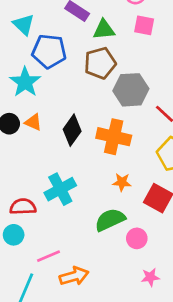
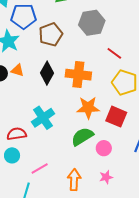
brown pentagon: (100, 63) -> (51, 34), moved
gray hexagon: (131, 90) -> (92, 23), moved
orange star: (122, 182) -> (88, 108), size x1.6
orange arrow: (74, 276) -> (74, 180), moved, turned -65
pink star: (150, 277) -> (106, 177), moved

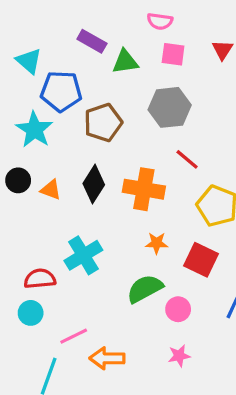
red line: (114, 53) -> (187, 159), moved
orange triangle: (18, 70) -> (51, 190), moved
orange star: (88, 108) -> (157, 243), size x0.6
orange arrow: (74, 180) -> (107, 358), moved, turned -95

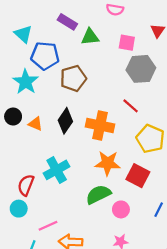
pink square: (173, 54) -> (127, 43), moved
gray hexagon: (170, 107) -> (141, 69), moved
orange star: (157, 243) -> (108, 163), size x1.6
red semicircle: (40, 279) -> (26, 185), turned -65

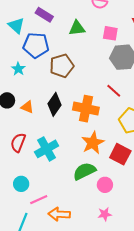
purple rectangle: (67, 22) -> (44, 15), moved
cyan star: (26, 82) -> (18, 69), size x0.6
orange star: (108, 163) -> (93, 143), turned -30
red semicircle: (26, 185) -> (18, 143), moved
cyan circle: (19, 209) -> (21, 184), moved

